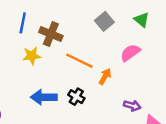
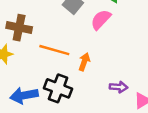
pink semicircle: (130, 53) -> (101, 20), moved
black cross: (76, 97) -> (58, 88), size x1.5

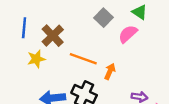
brown cross: (19, 28) -> (53, 36), turned 30

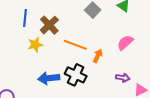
pink semicircle: (128, 34) -> (125, 43), moved

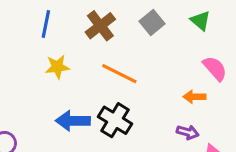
brown cross: (49, 25) -> (100, 26), moved
pink semicircle: (125, 43) -> (215, 68), moved, turned 84
orange arrow: (98, 56) -> (194, 97), moved, turned -120

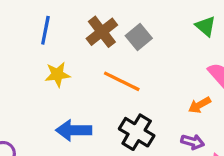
gray square: (152, 23) -> (139, 37), moved
orange arrow: (194, 97) -> (199, 105), turned -30
black cross: (115, 120) -> (137, 132), moved

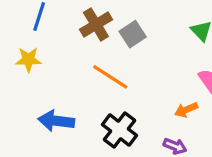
yellow star: (57, 74) -> (28, 60), moved

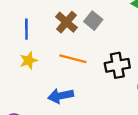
orange line: (110, 77) -> (73, 59), moved
black cross: (119, 130) -> (117, 65), moved, turned -30

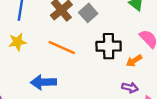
black cross: (117, 65) -> (109, 46), moved

